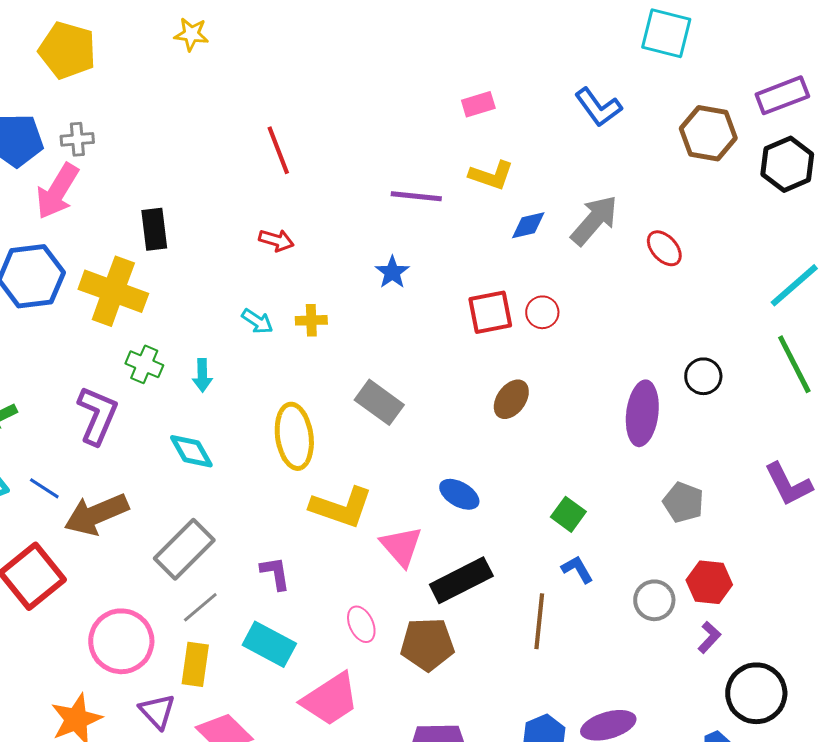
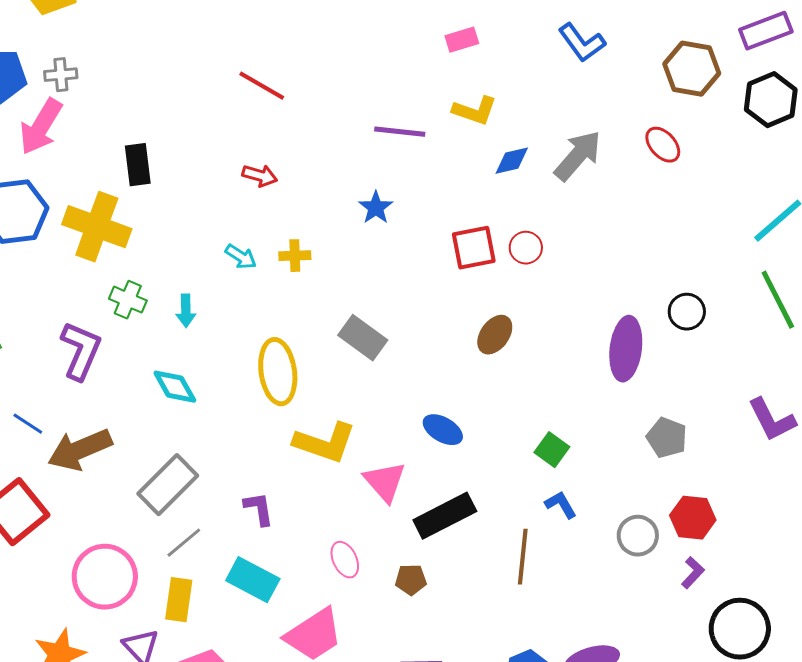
red line: (278, 150) -> (262, 86), turned -39
red ellipse: (664, 248) -> (663, 145), moved
brown pentagon: (427, 644) -> (411, 580), size x0.6

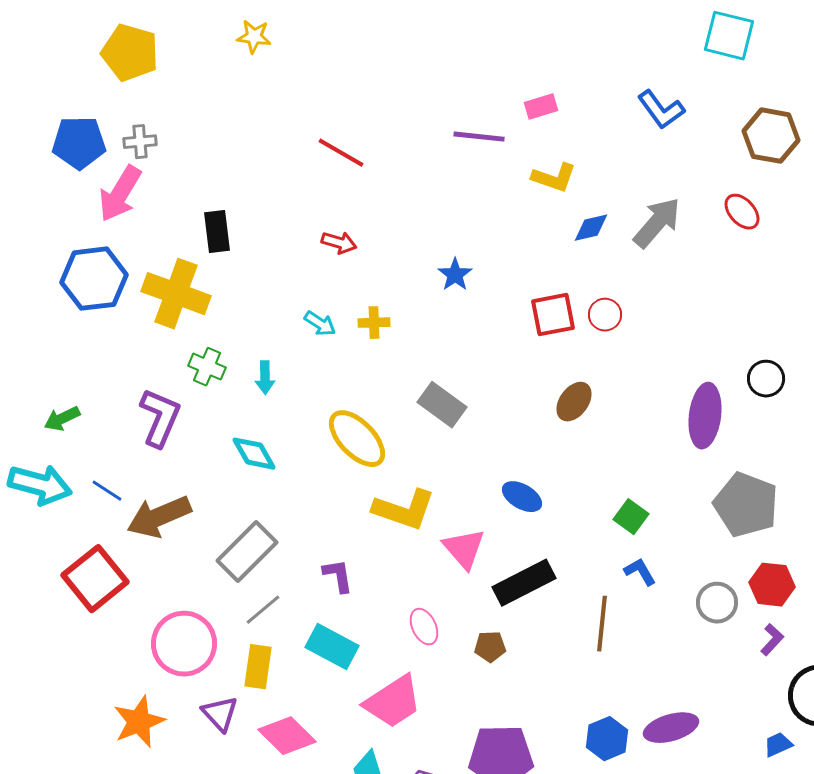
purple line: (400, 132) -> (479, 137), moved
yellow ellipse: (278, 372) -> (357, 439), turned -36
gray pentagon: (667, 438) -> (746, 505), size x1.6

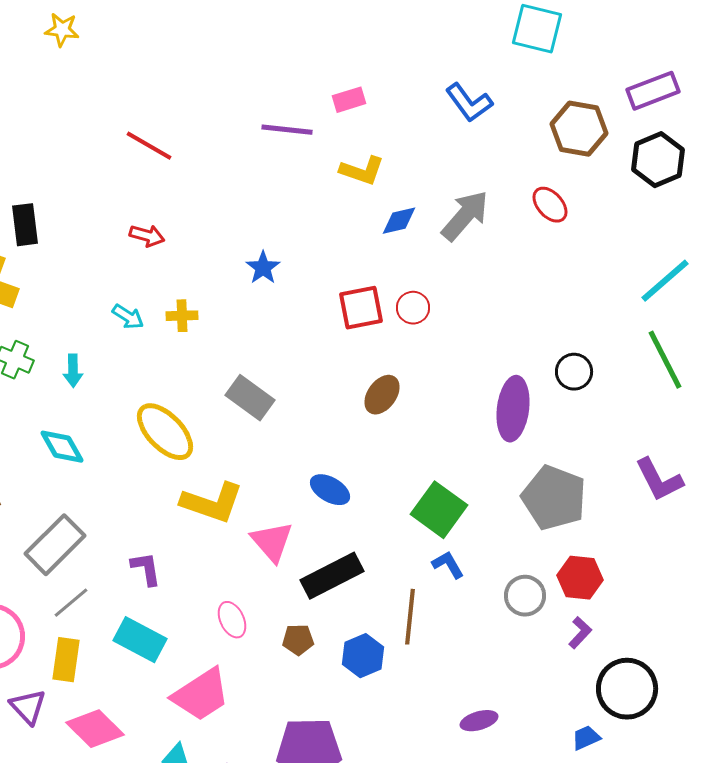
green square: (631, 517) -> (439, 510), size x1.6
purple ellipse: (671, 728) -> (479, 721), size x0.7
blue hexagon: (607, 739) -> (363, 656), moved

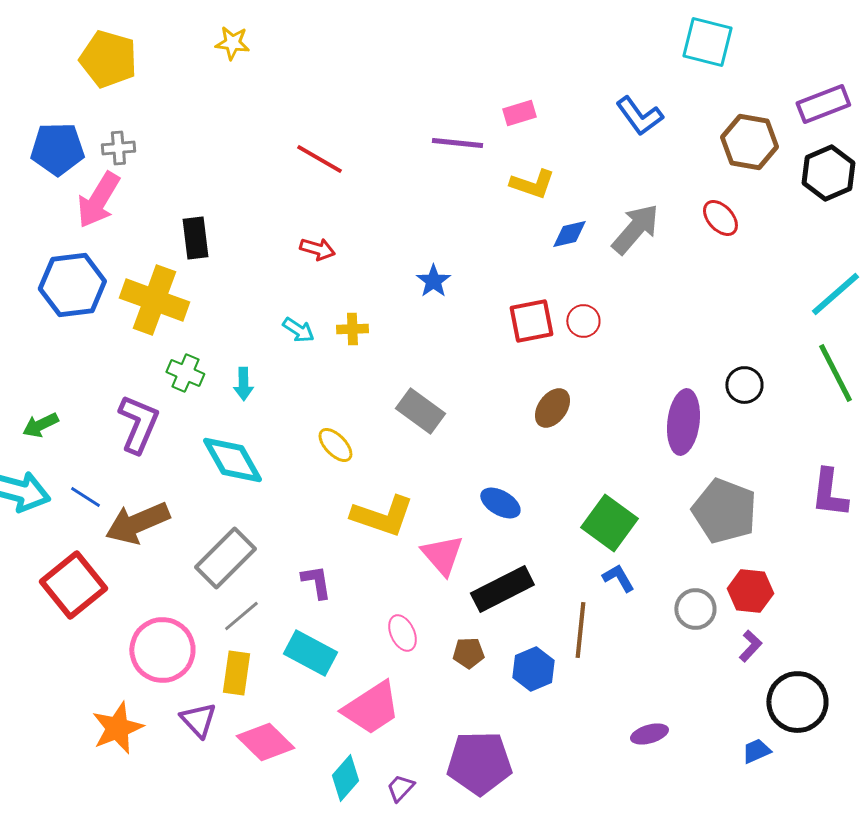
yellow ellipse: (165, 432) -> (335, 445), size x0.6
cyan diamond: (62, 447) -> (232, 460), size x1.4
purple L-shape: (659, 480) -> (829, 493), turned 34

